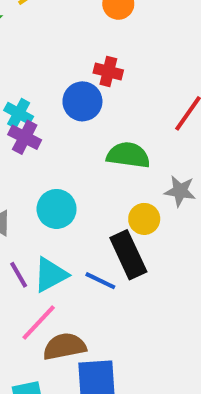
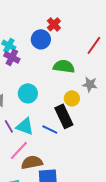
red cross: (108, 71) -> (54, 24), turned 32
cyan triangle: (51, 275) -> (25, 126), turned 48

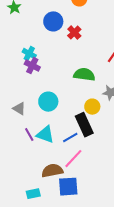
blue circle: (41, 39) -> (53, 21), moved
blue line: (50, 129) -> (70, 138), turned -56
pink line: (19, 150) -> (73, 159), moved

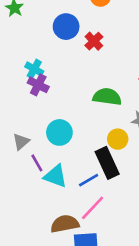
gray triangle: (19, 109) -> (21, 142), turned 48
purple line: (29, 135) -> (37, 163), moved

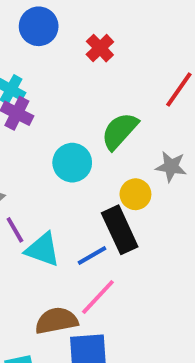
blue circle: (66, 27) -> (39, 26), moved
green semicircle: (107, 97) -> (120, 131), turned -56
cyan circle: (59, 132) -> (72, 163), moved

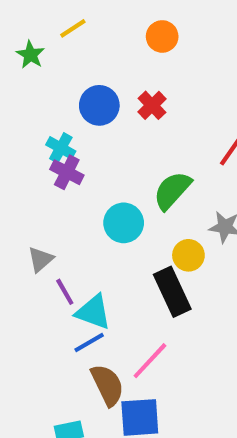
blue circle: (39, 26) -> (99, 105), moved
blue line: (92, 256) -> (89, 342), moved
brown semicircle: (56, 321) -> (107, 385), turned 75

